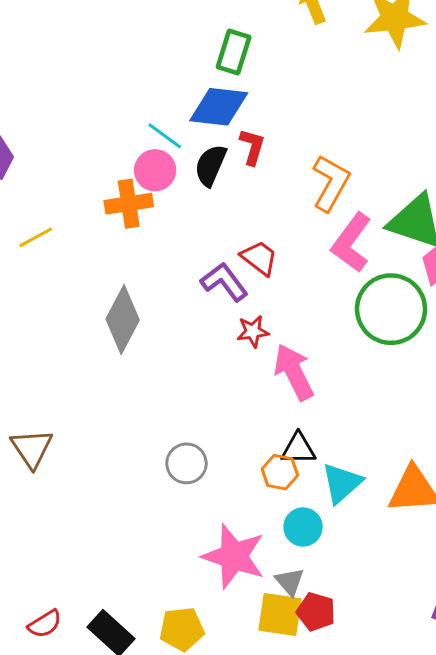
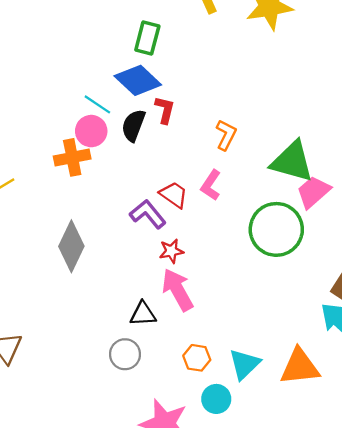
blue diamond: (219, 107) -> (138, 80), turned 39
orange L-shape: (331, 183) -> (226, 135), size x0.7
pink L-shape: (351, 243) -> (211, 185), moved, size x0.7
pink arrow: (294, 372) -> (178, 290), moved
black triangle: (298, 449) -> (143, 314), moved

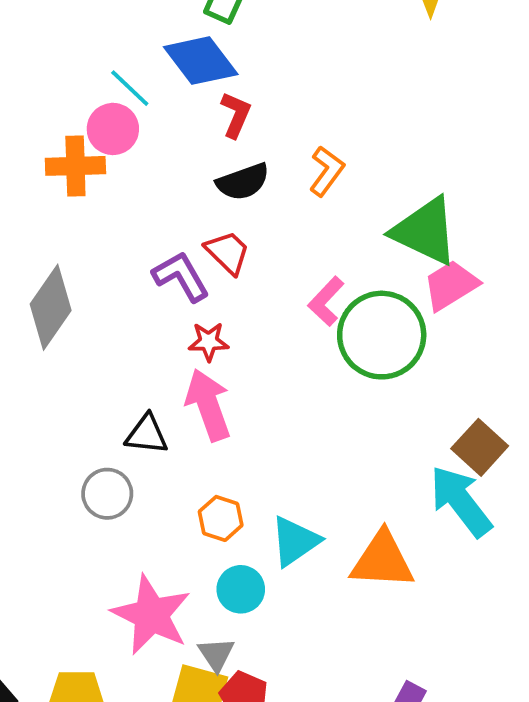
black semicircle: (133, 125) -> (243, 182), moved, turned -140
pink L-shape: (211, 185) -> (326, 301), moved

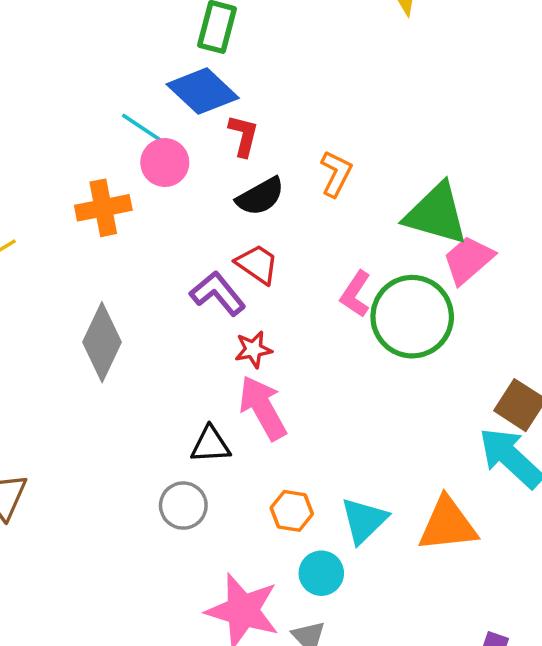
pink circle: (113, 129) -> (165, 163), moved

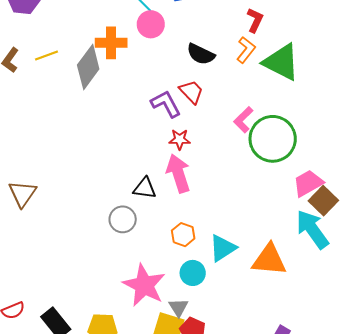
red L-shape: (243, 136) -> (255, 20), moved
black semicircle: (260, 196) -> (201, 54), turned 44
green triangle: (436, 214) -> (281, 62), moved
pink trapezoid: (468, 260) -> (308, 183), moved
gray diamond: (102, 342) -> (88, 67), moved

